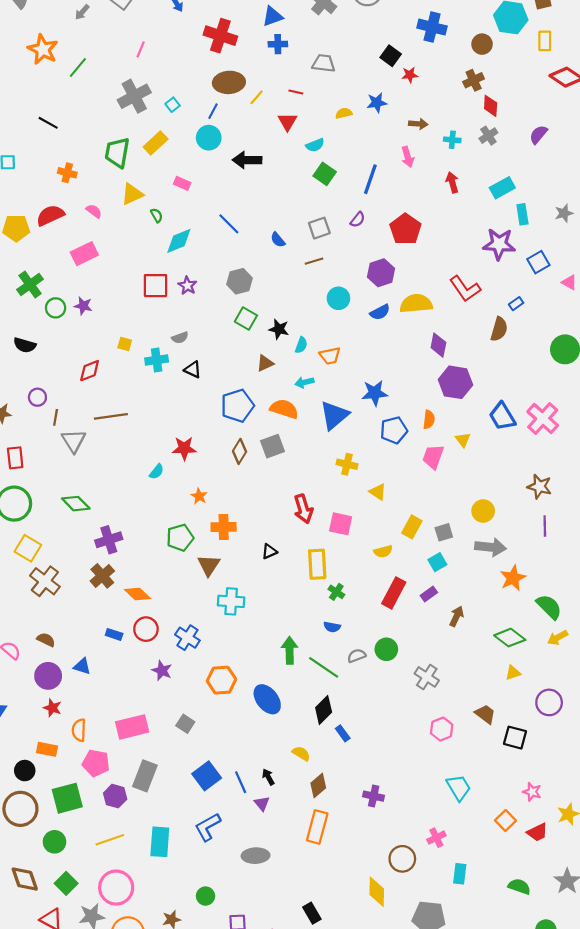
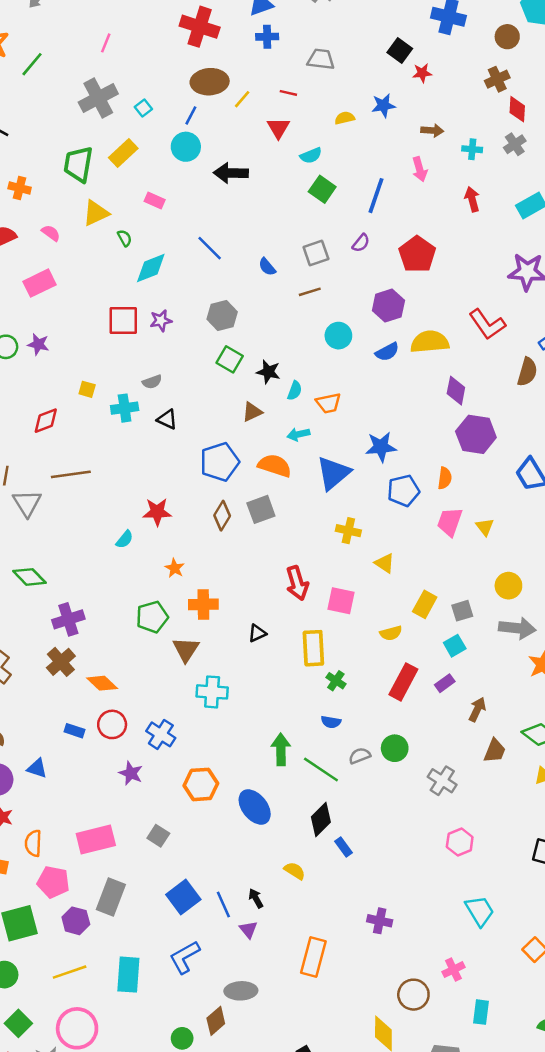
purple star: (187, 286) -> (161, 321), turned 30
yellow triangle: (463, 440) -> (485, 527), moved
brown trapezoid: (485, 714) -> (495, 751), moved, turned 75
brown diamond: (318, 785) -> (216, 1021), moved

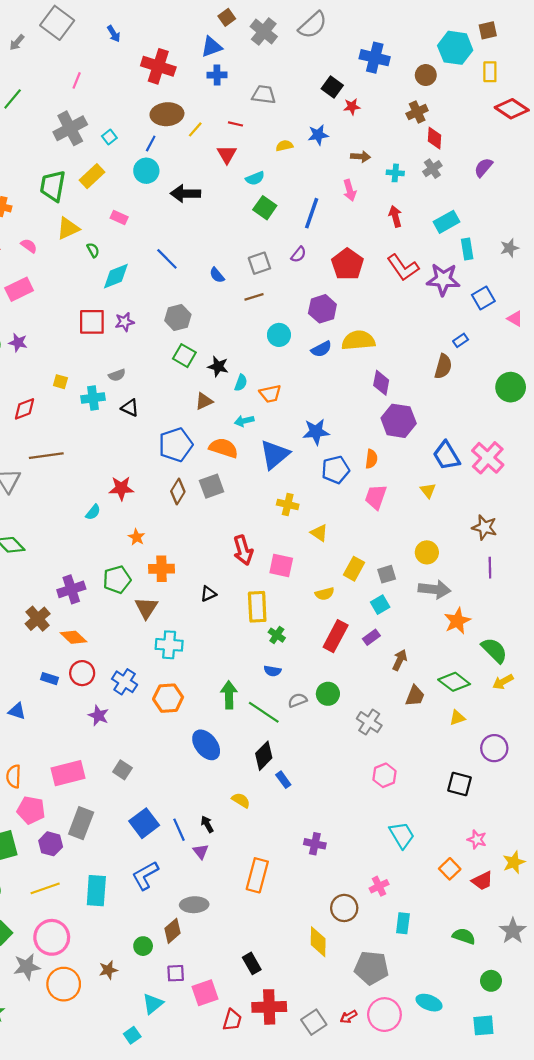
red L-shape: (487, 324) -> (403, 268), moved
yellow triangle: (485, 527) -> (428, 490), moved
purple cross: (68, 619) -> (71, 589), moved
orange hexagon: (201, 784) -> (168, 698), moved

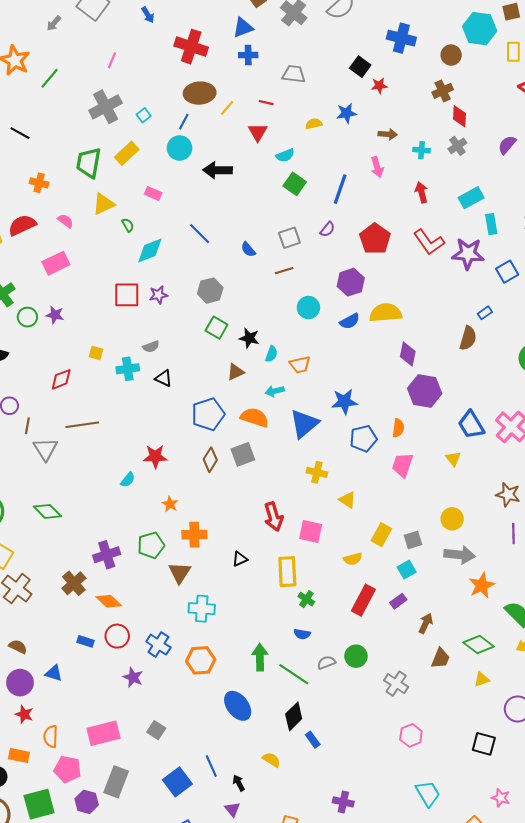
blue line: (179, 830) -> (211, 766), moved

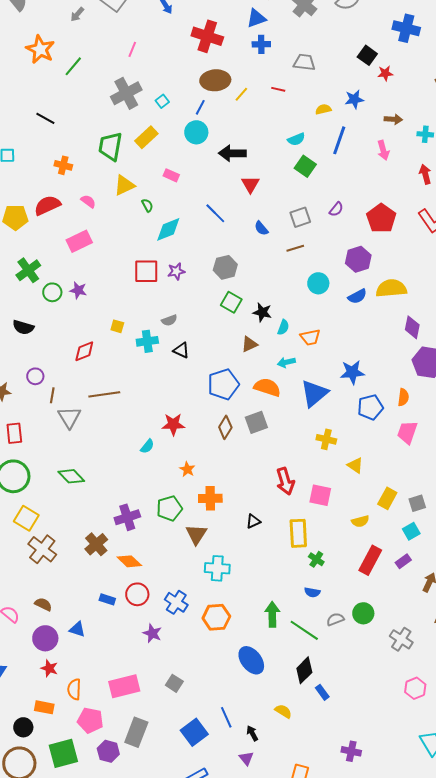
red triangle: (258, 132) -> (250, 184), moved
blue line: (340, 189) -> (339, 140), moved

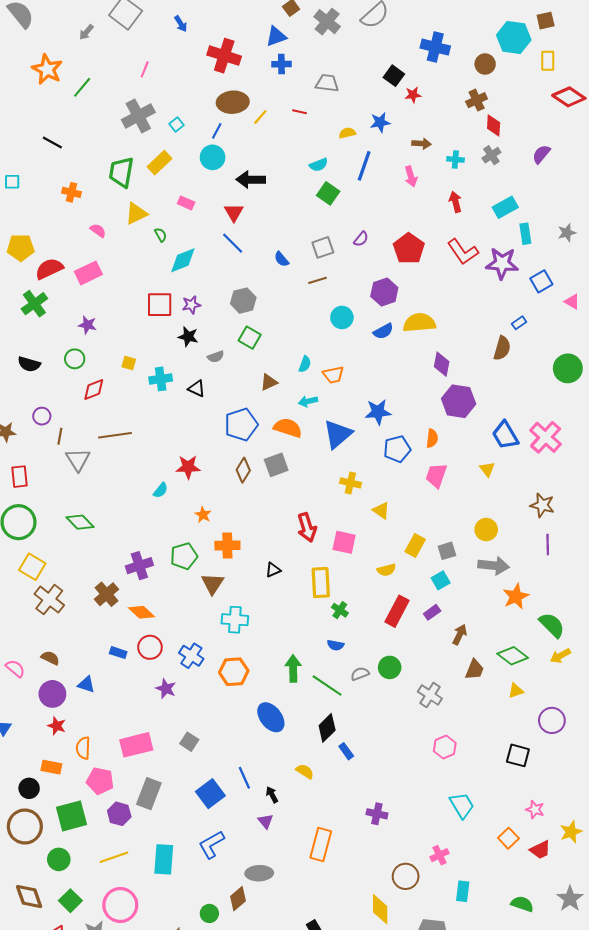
red triangle: (250, 184) -> (234, 212), moved
red semicircle: (47, 205) -> (49, 269), moved
green circle: (52, 292) -> (75, 359), moved
black star: (262, 312) -> (188, 337), moved
gray semicircle: (169, 320) -> (216, 357), moved

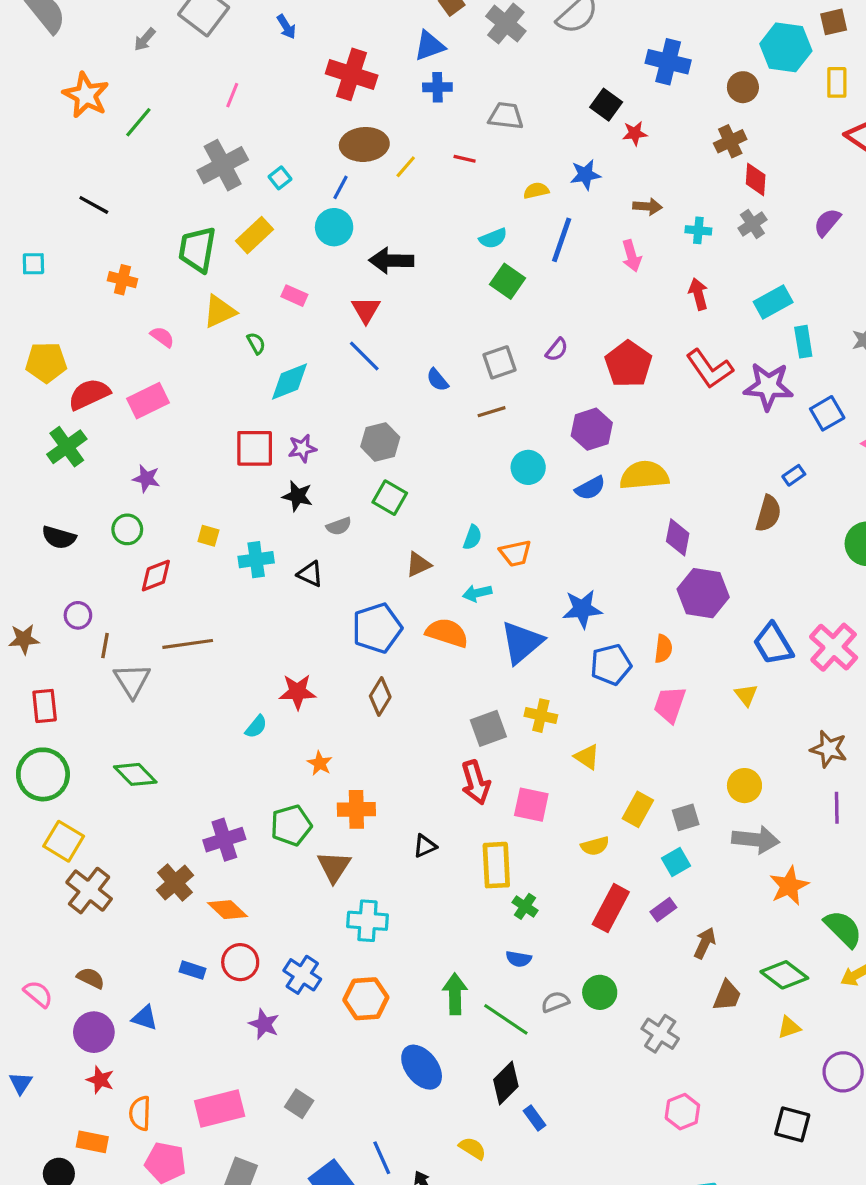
gray square: (276, 465) -> (488, 728), moved

